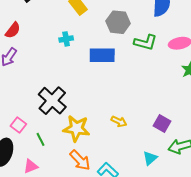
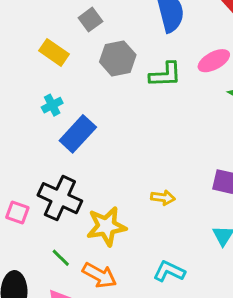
blue rectangle: (102, 55) -> (78, 134), moved, turned -30
pink square: (18, 125) -> (17, 212), moved
orange arrow: (80, 160) -> (99, 275), moved

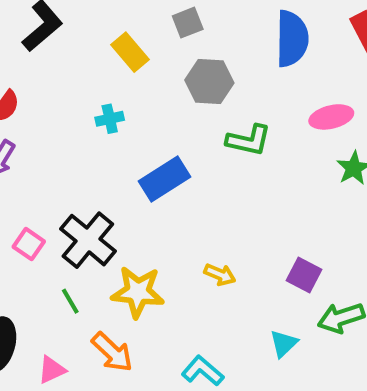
green L-shape: (165, 75) -> (249, 140), moved
blue rectangle: (78, 134) -> (165, 179), moved
green line: (61, 258) -> (70, 301), moved

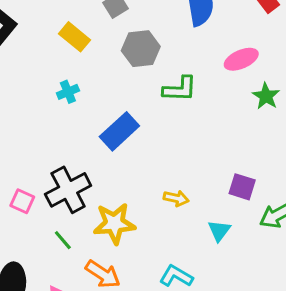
black cross: (88, 240) -> (68, 190), turned 33
cyan triangle: (284, 344) -> (219, 231), moved

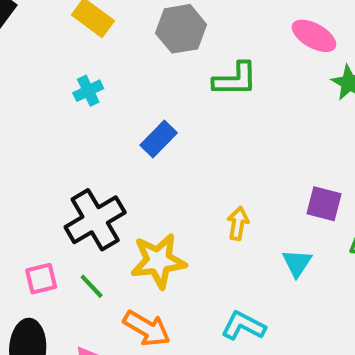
pink ellipse: (241, 59) -> (314, 36), turned 56
blue rectangle: (119, 131) -> (159, 139), size x0.7
yellow arrow: (176, 198) -> (238, 223), turned -90
pink square: (22, 201) -> (41, 279), moved, turned -35

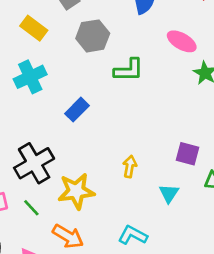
cyan cross: (88, 91) -> (30, 77), size x1.6

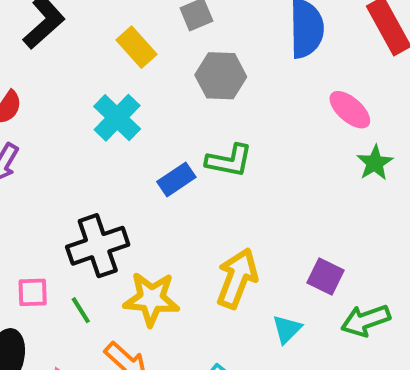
green L-shape: (129, 70) -> (229, 161), moved
cyan cross: (30, 77) -> (117, 118), turned -32
yellow arrow: (130, 167) -> (237, 278), size x1.8

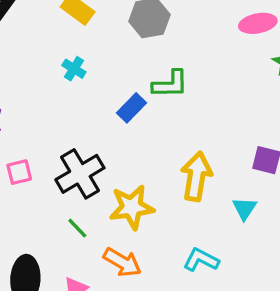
pink ellipse: (350, 110) -> (258, 23), turned -40
cyan cross: (117, 118) -> (74, 69), size x0.6
pink square: (33, 292) -> (19, 172), moved

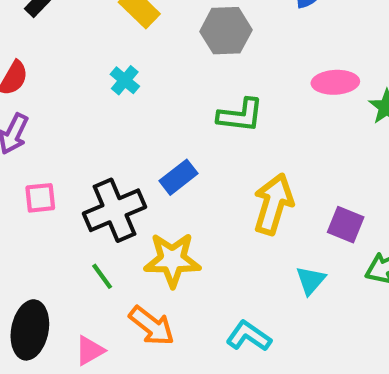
pink ellipse: (258, 23) -> (335, 82), moved
blue rectangle: (131, 108) -> (178, 177), moved
yellow arrow: (196, 176) -> (273, 204), moved

